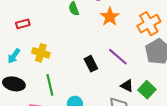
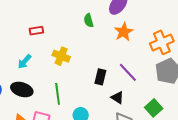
yellow cross: (41, 53) -> (61, 56), moved
black rectangle: (91, 64) -> (100, 77), turned 35
black triangle: (127, 86) -> (117, 98), moved

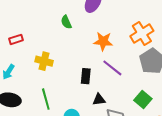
orange star: (124, 32) -> (103, 41), moved, turned -30
black triangle: (117, 98) -> (99, 100), moved, turned -32

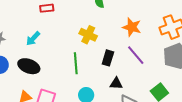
yellow cross: (44, 61) -> (88, 35), moved
green line: (46, 99) -> (76, 63), moved

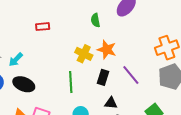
orange star: (132, 27) -> (107, 50), moved
cyan arrow: (33, 38) -> (16, 60), moved

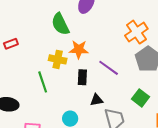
green semicircle: (95, 20) -> (60, 24), size x1.6
green line: (71, 82) -> (43, 82), moved

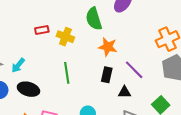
yellow cross: (58, 59) -> (65, 37), moved
black triangle: (97, 100) -> (125, 92), moved

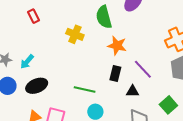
red rectangle: (42, 30) -> (34, 16), moved, turned 72
green line: (67, 73) -> (85, 90), moved, turned -70
black ellipse: (28, 89) -> (37, 86), turned -40

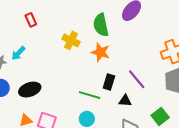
orange star: (117, 46) -> (101, 52), moved
cyan arrow: (27, 62) -> (18, 53), moved
green line: (85, 90) -> (90, 95), moved

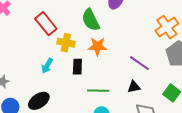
red rectangle: (31, 20) -> (46, 24), moved, size x1.6
cyan arrow: (18, 53) -> (47, 66), moved
black rectangle: (109, 82) -> (77, 67), moved

